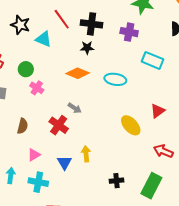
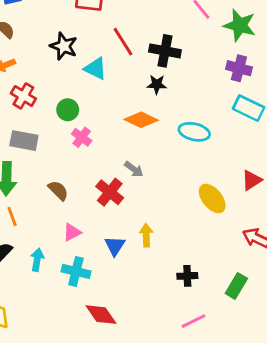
purple cross: (129, 32) -> (239, 68), moved
brown semicircle: (22, 126) -> (58, 190), turned -63
green rectangle: (151, 186) -> (236, 286), size x0.7

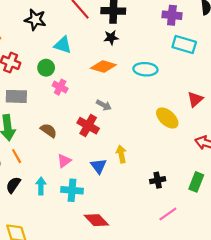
cyan triangle: (95, 69) -> (63, 45), moved

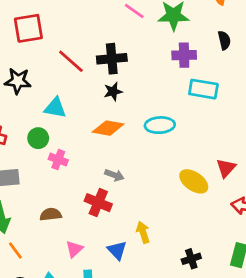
red triangle: (195, 99) -> (226, 168), moved
brown semicircle: (49, 130) -> (51, 214), turned -35

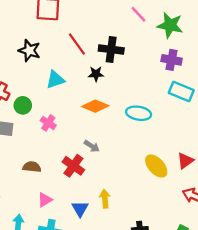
black star: (113, 91) -> (96, 74), moved
cyan triangle: (55, 108) -> (55, 80), turned -42
green circle: (38, 138) -> (23, 105), moved

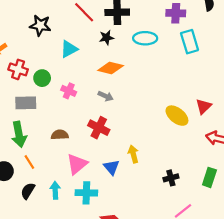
cyan rectangle: (181, 91) -> (190, 42), turned 60
cyan ellipse: (139, 113) -> (145, 38), moved
gray arrow: (92, 146) -> (106, 96), moved
pink triangle: (45, 200) -> (77, 164), size x1.5

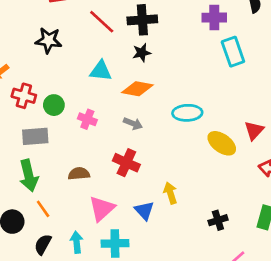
black star: (106, 38) -> (142, 53), moved
cyan ellipse: (145, 38) -> (187, 113), moved
cyan triangle: (69, 49) -> (101, 71), moved, turned 36

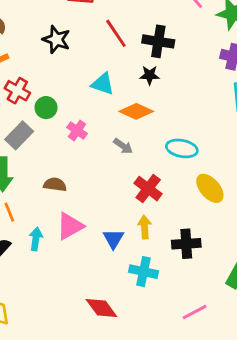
gray rectangle: (35, 136) -> (19, 135), turned -55
red cross: (126, 163) -> (148, 189), moved
black cross: (218, 220) -> (186, 244), moved, size x1.4
cyan arrow: (77, 242) -> (36, 239), moved
cyan cross: (115, 243) -> (144, 272), moved

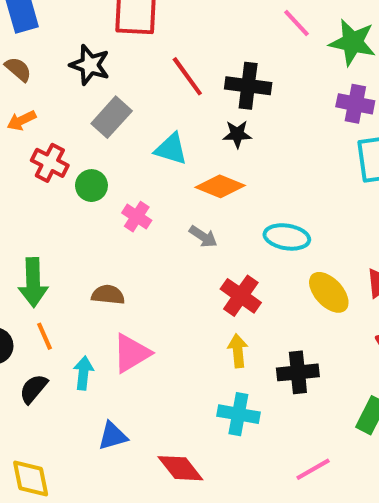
black star: (56, 40) -> (90, 65), moved
gray rectangle: (19, 135) -> (112, 117), moved
blue triangle: (113, 239) -> (113, 436), moved, turned 45

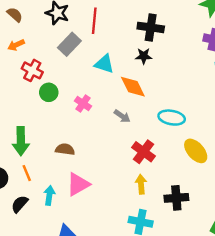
red line: (187, 76) -> (94, 21), moved, turned 40
green circle: (91, 186) -> (49, 92), moved
orange diamond: (220, 186) -> (133, 87), turned 40

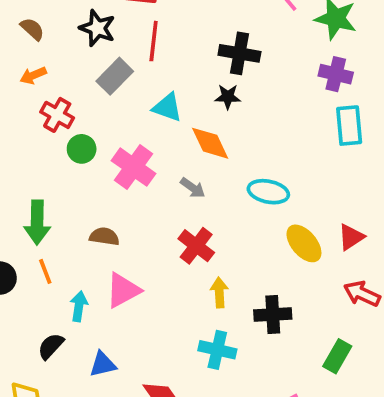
pink cross: (83, 103) -> (134, 167), size x1.6
red cross: (144, 152) -> (196, 246), moved
black semicircle: (20, 204) -> (51, 346), moved

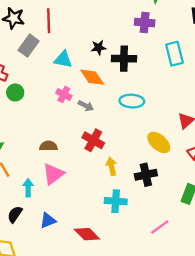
black cross: (239, 53) -> (124, 59), moved
purple cross: (336, 74) -> (145, 23), moved
pink cross: (134, 167) -> (64, 94), moved, size x0.6
brown semicircle: (104, 236) -> (48, 146), moved
yellow ellipse: (304, 243) -> (159, 142), moved

